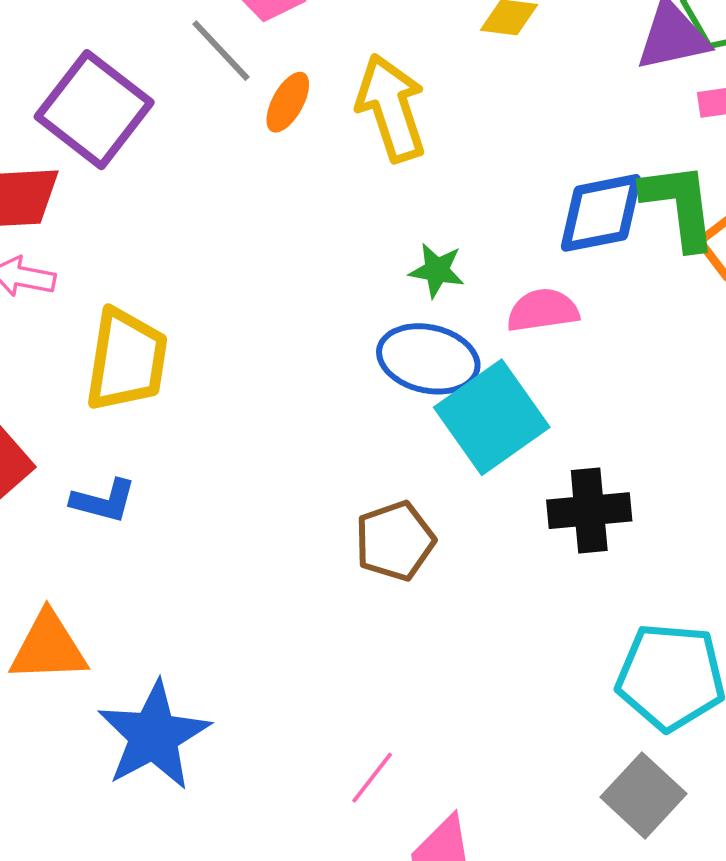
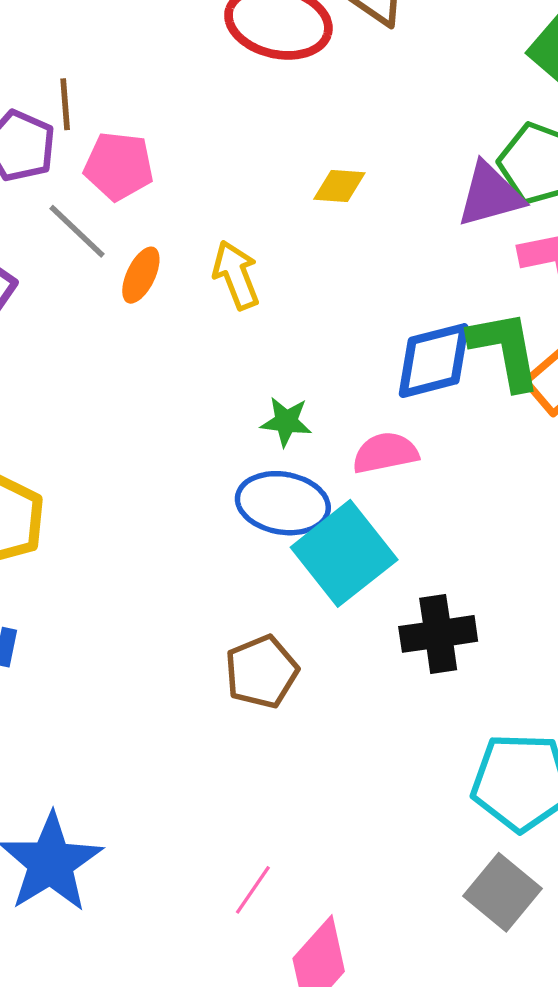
yellow arrow: (391, 108) -> (236, 275), size x0.7

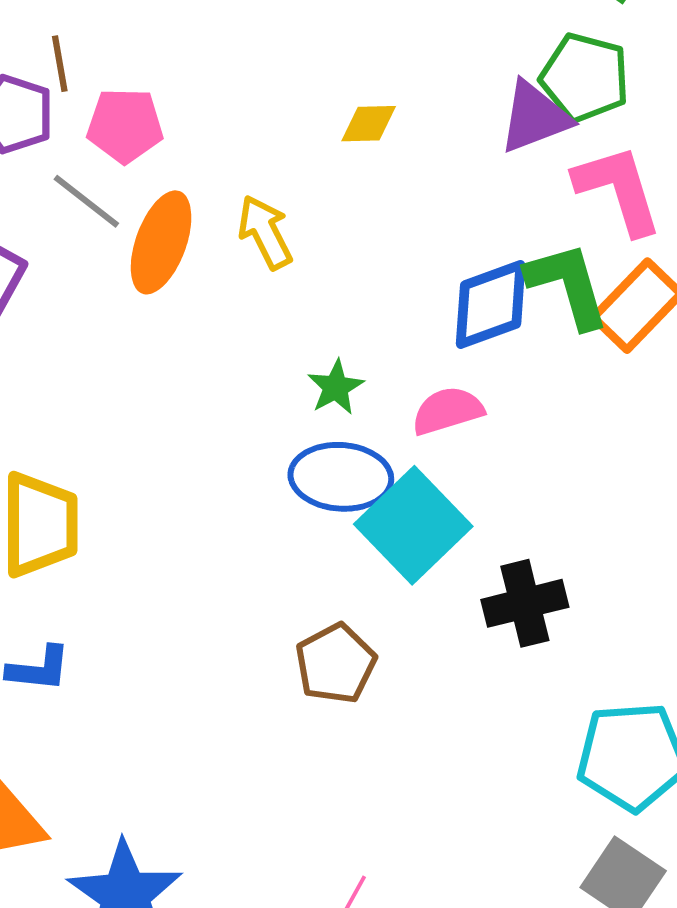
orange ellipse: (141, 275) -> (161, 242), size x1.6
green star: (286, 422) -> (336, 387), turned -30

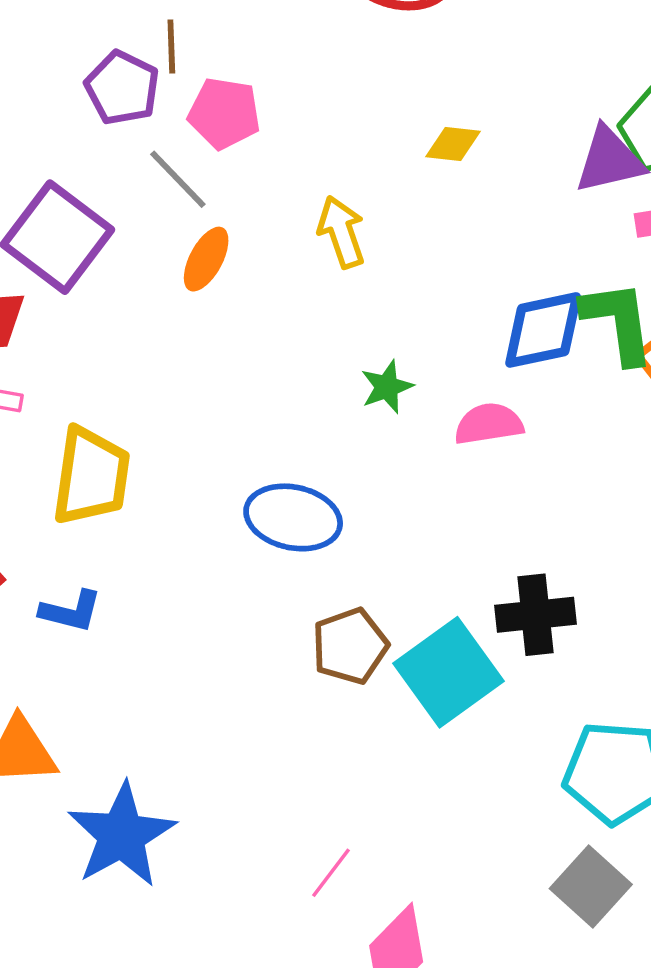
orange ellipse: (161, 242) -> (206, 259), moved, size x0.7
blue ellipse: (341, 477) -> (293, 517), moved
cyan square: (413, 525) -> (448, 672), moved

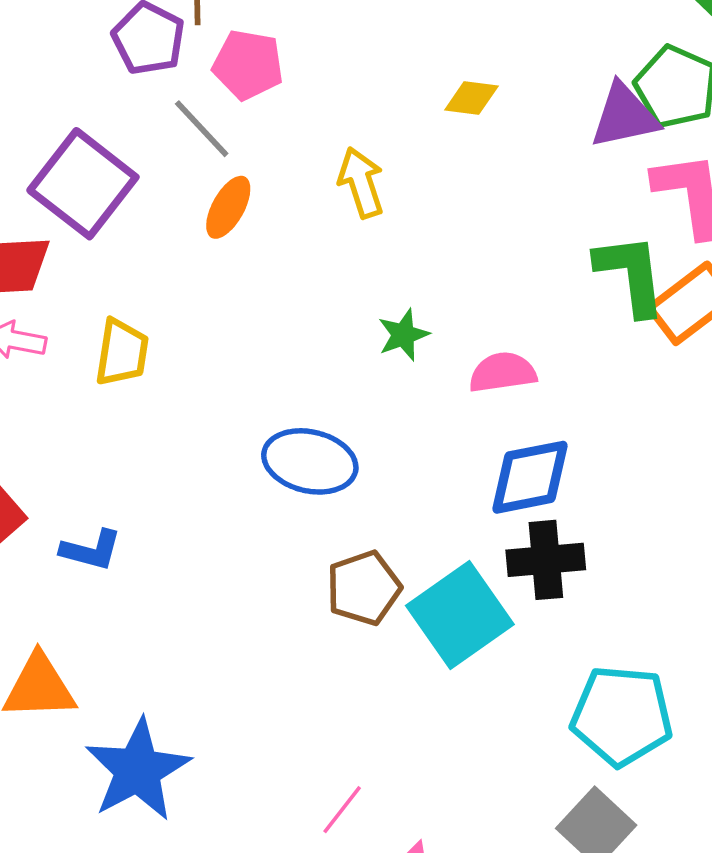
blue diamond: (543, 330) -> (530, 477), moved
yellow trapezoid: (91, 476) -> (122, 352), moved, size x0.7

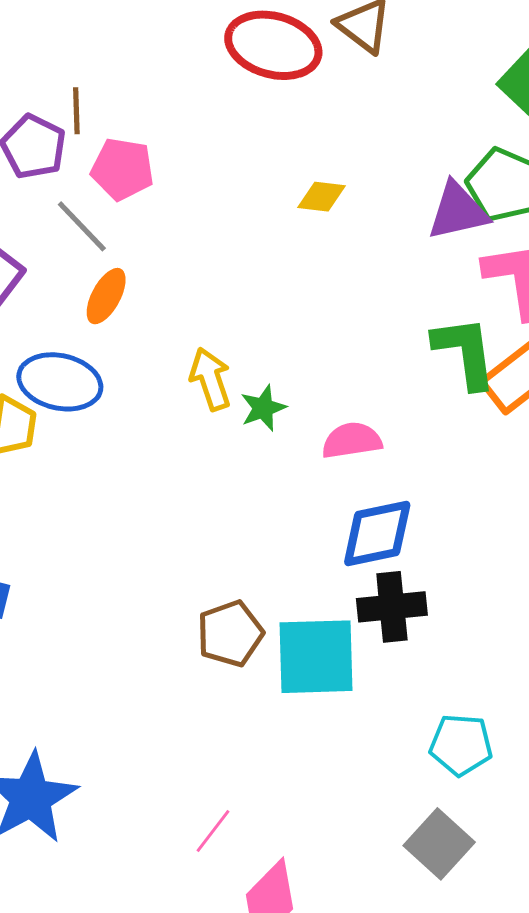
yellow arrow: (361, 183) -> (210, 379), moved
blue ellipse: (310, 461) -> (60, 382), moved
cyan square: (460, 615) -> (316, 657), turned 34
cyan pentagon: (622, 716) -> (461, 745), size x0.7

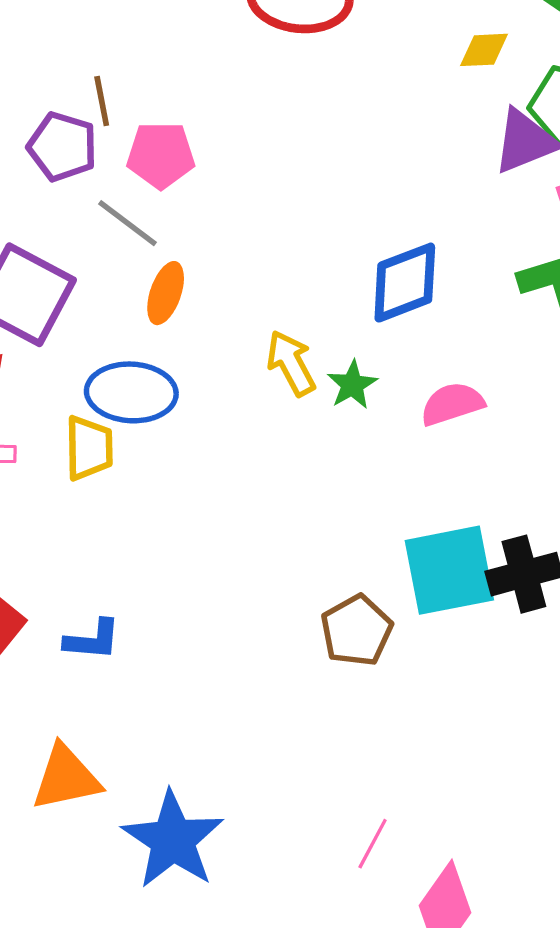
yellow diamond: (321, 197) -> (484, 50), moved
blue diamond: (377, 533) -> (405, 283), moved
cyan square: (316, 657) -> (449, 570), moved

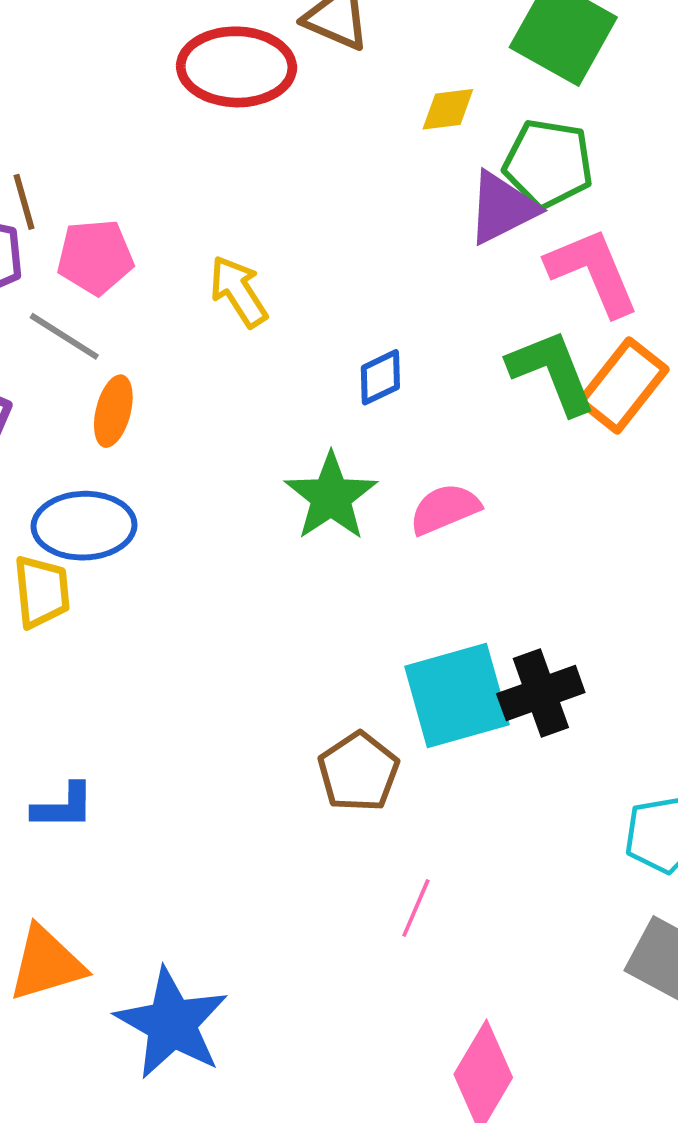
blue diamond: (405, 283) -> (380, 377), size x0.6
yellow arrow: (291, 363) -> (238, 291), moved
green star: (352, 385) -> (331, 497), size x1.6
pink line: (373, 844) -> (416, 908), moved

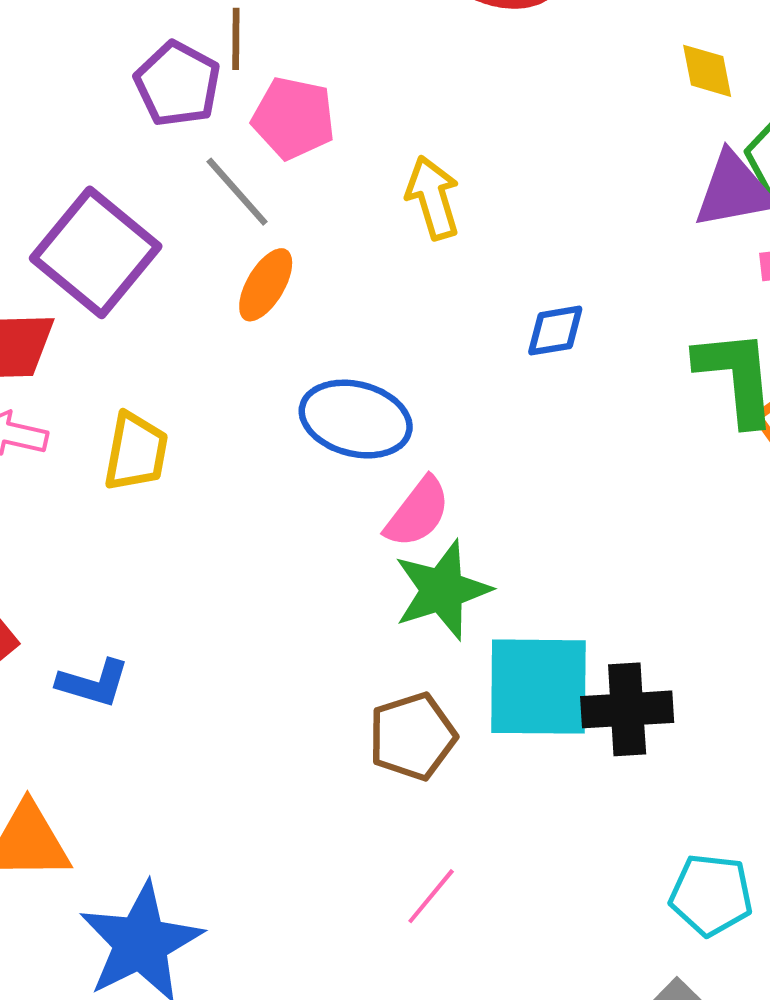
yellow diamond: (448, 109) -> (707, 71), turned 70
green star: (331, 497) -> (442, 590), moved
pink semicircle: (445, 509) -> (418, 512), moved, turned 134
blue ellipse: (84, 526) -> (356, 419), moved

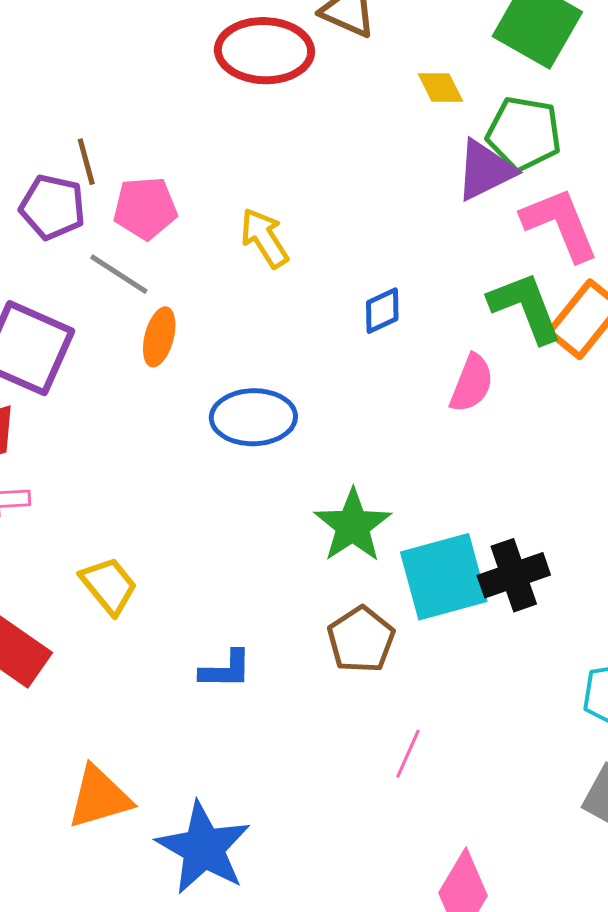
yellow trapezoid: (136, 452) -> (109, 586), moved, turned -34
pink semicircle: (418, 512) -> (472, 383), moved
blue L-shape: (93, 683) -> (226, 670), moved

